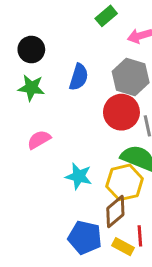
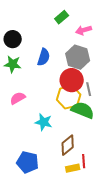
yellow hexagon: (125, 182) -> (69, 97), moved
blue pentagon: (85, 237) -> (28, 162), moved
yellow rectangle: (123, 247) -> (73, 168), turned -40

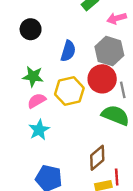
green star: (13, 64) -> (33, 76), moved
yellow hexagon: (69, 97) -> (69, 91), moved
cyan star: (44, 122) -> (39, 130), moved, turned 30

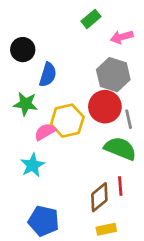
blue semicircle: (68, 51) -> (48, 75), moved
pink semicircle: (37, 101) -> (45, 132), moved
red line: (117, 177) -> (120, 186), moved

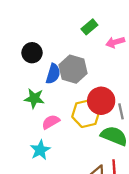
gray hexagon: (113, 75) -> (73, 69), moved
yellow hexagon: (67, 121) -> (86, 114), moved

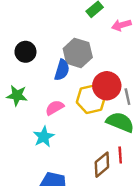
black circle: (32, 53) -> (25, 52), moved
blue semicircle: (53, 74) -> (62, 70), moved
green star: (34, 98) -> (17, 95), moved

